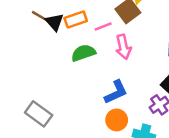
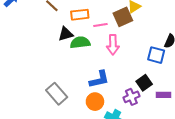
black triangle: (54, 22) -> (66, 34), moved, turned 42
gray rectangle: (39, 114) -> (57, 94), moved

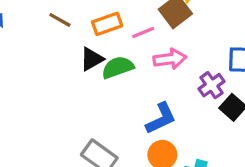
pink arrow: (113, 45) -> (170, 59), turned -84
purple cross: (131, 97) -> (212, 85), moved

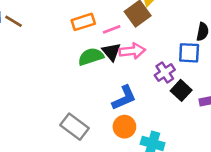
brown line: (60, 20) -> (13, 21), moved
black triangle: (92, 59) -> (111, 52), moved, turned -42

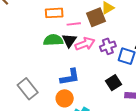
pink arrow: (132, 51) -> (85, 44), turned -30
purple cross: (165, 72) -> (108, 46), moved

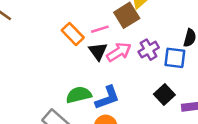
orange rectangle: (54, 13) -> (73, 34), moved, turned 60
green semicircle: (53, 40) -> (79, 95), moved

